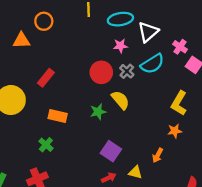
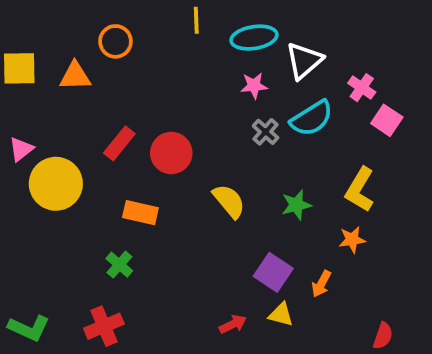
red circle: (101, 72) -> (171, 153), moved
yellow semicircle: (120, 100) -> (229, 201), moved
green star: (98, 112) -> (296, 205), moved
purple square: (111, 151) -> (273, 272), moved

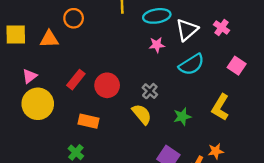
pink cross: (362, 88) -> (222, 28), moved
gray cross: (266, 132) -> (150, 91), moved
pink triangle: (21, 149) -> (30, 76), moved
orange star: (352, 240) -> (216, 151), moved

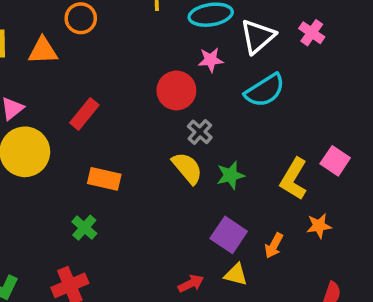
pink square: (237, 66) -> (335, 161), moved
red circle: (107, 85) -> (176, 90), moved
yellow L-shape: (220, 107) -> (294, 179), moved
green star: (182, 117) -> (231, 175), moved
orange star: (216, 151) -> (319, 226), moved

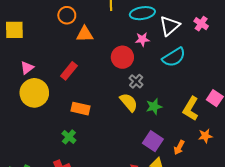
orange triangle: (43, 51) -> (85, 34), moved

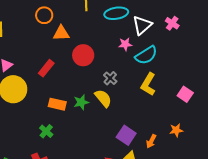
pink star: (142, 39) -> (125, 44), moved
red circle: (122, 57) -> (83, 55), moved
green star: (154, 107) -> (81, 102), moved
yellow L-shape: (191, 109) -> (148, 84), moved

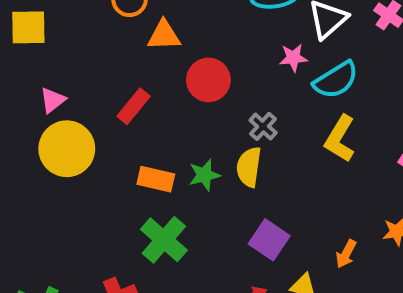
yellow semicircle: (103, 98) -> (249, 167), turned -132
green cross: (46, 131) -> (164, 240), moved, size x1.6
purple square: (126, 135) -> (269, 240), moved

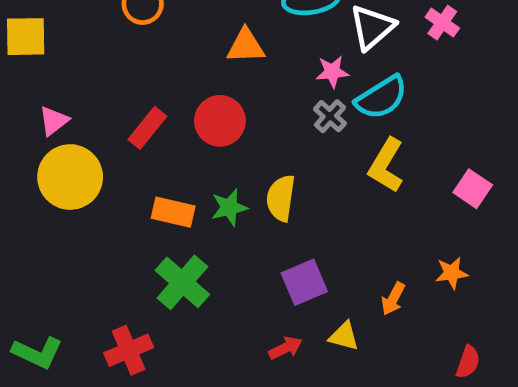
orange triangle: (164, 35) -> (246, 46), moved
red circle: (208, 80) -> (220, 121), moved
gray cross: (263, 126) -> (330, 116), moved
purple square: (269, 240) -> (304, 282), turned 33

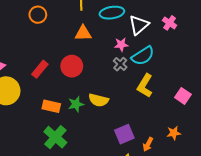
yellow semicircle: (281, 198) -> (99, 100), turned -84
purple square: (304, 282) -> (124, 134), moved

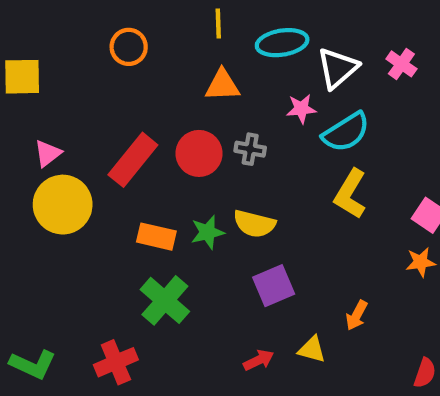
gray cross: (120, 64) -> (250, 149), moved, turned -32
red rectangle: (40, 69) -> (133, 160), size x1.4
orange star: (174, 133) -> (421, 262), moved
purple square: (124, 134) -> (274, 286), moved

